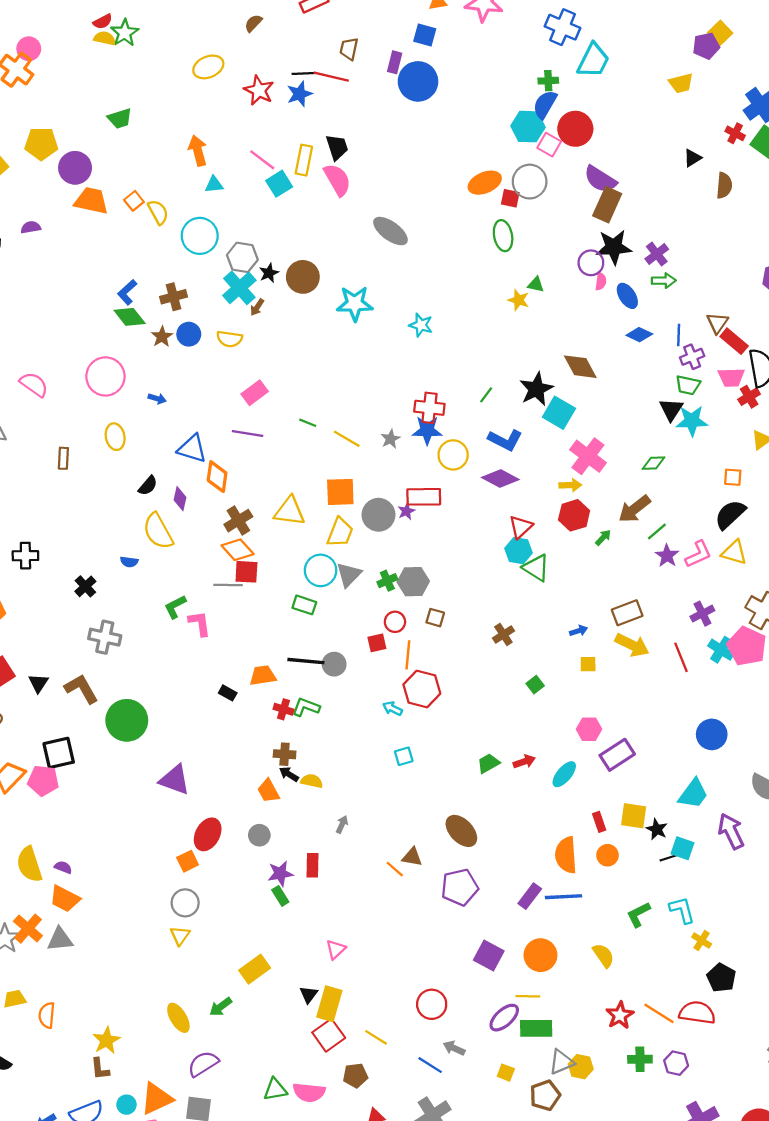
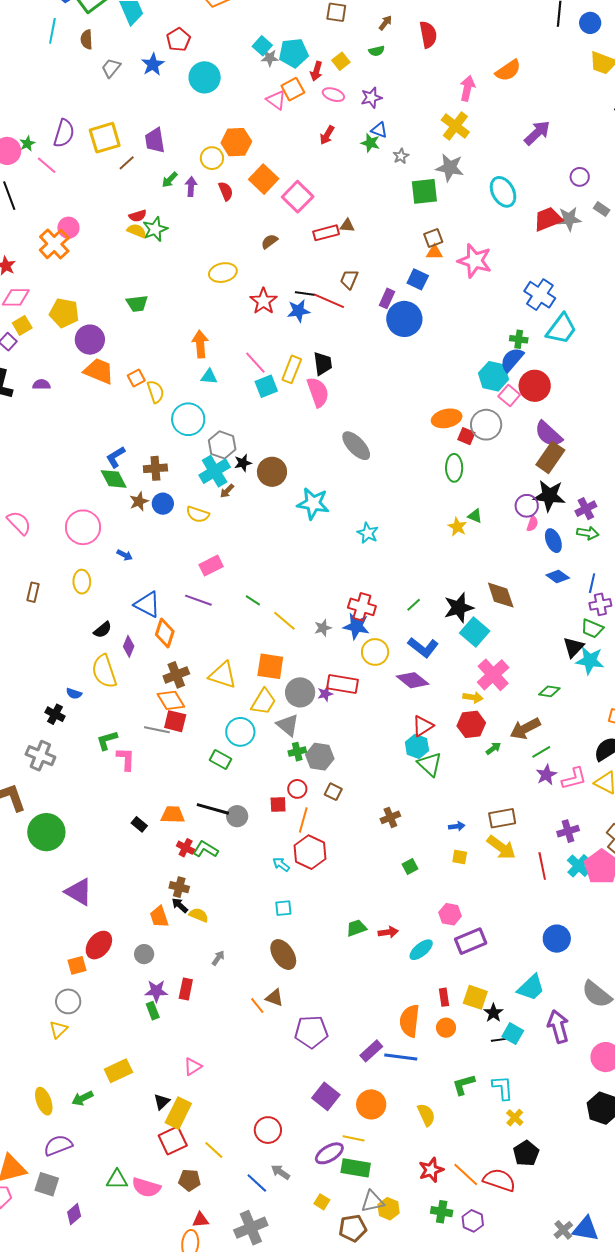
gray triangle: (349, 575) -> (288, 725), moved, turned -45
black cross: (85, 586) -> (55, 714), moved, turned -30
brown ellipse: (461, 831) -> (283, 955), moved

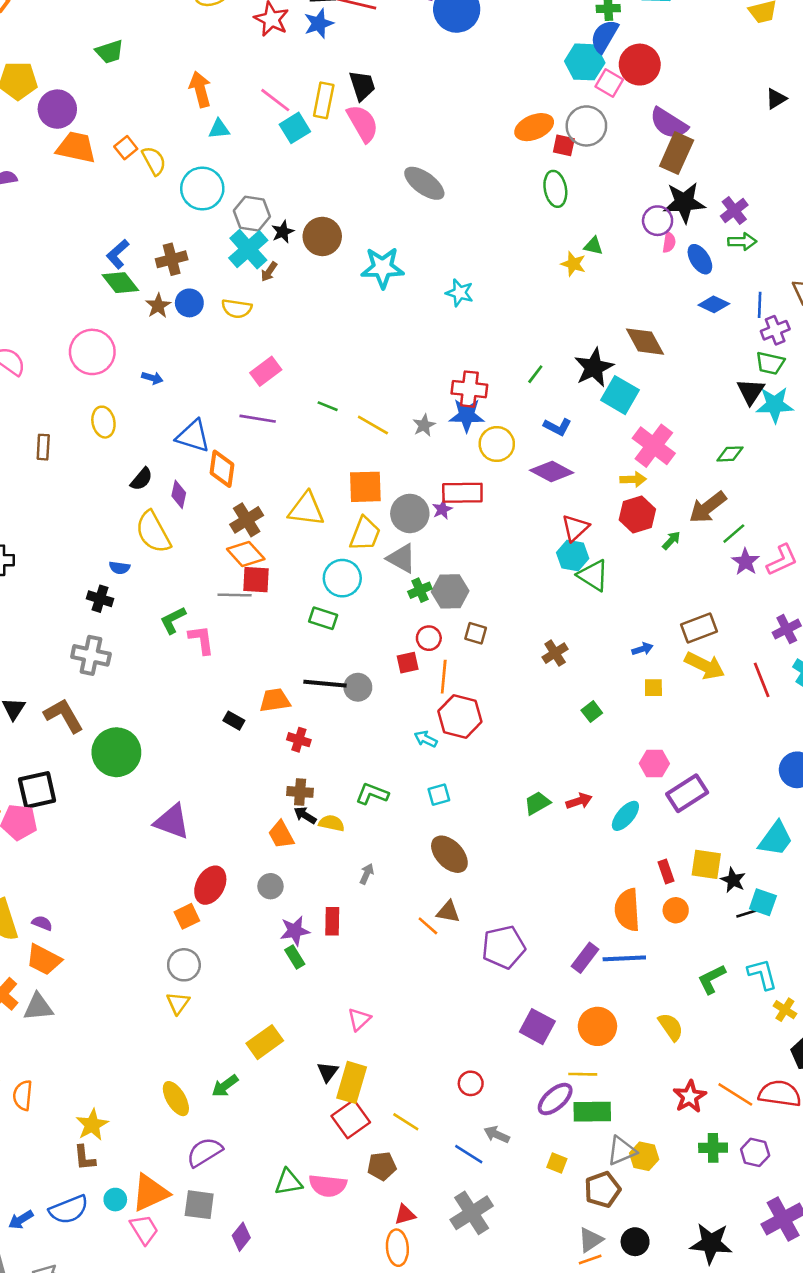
blue L-shape: (423, 647) -> (557, 427), size x0.7
green L-shape: (205, 849) -> (372, 794), moved
red circle: (268, 1130) -> (471, 1083), size x0.7

